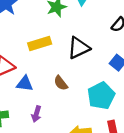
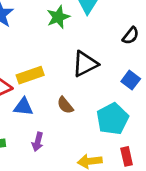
yellow rectangle: (40, 43) -> (30, 75), moved

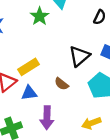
black triangle: (85, 64) -> (79, 56), moved
purple arrow: (38, 142) -> (47, 118), size x1.5

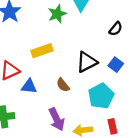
yellow rectangle: (28, 67) -> (42, 51), moved
purple arrow: (47, 118) -> (57, 119), moved, turned -40

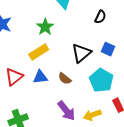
green star: (57, 14) -> (45, 27), moved
blue triangle: (29, 86) -> (40, 77), moved

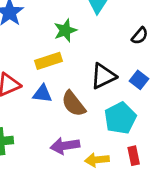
brown semicircle: (65, 79) -> (73, 104), size x1.5
purple arrow: (66, 111) -> (65, 146), turned 105

